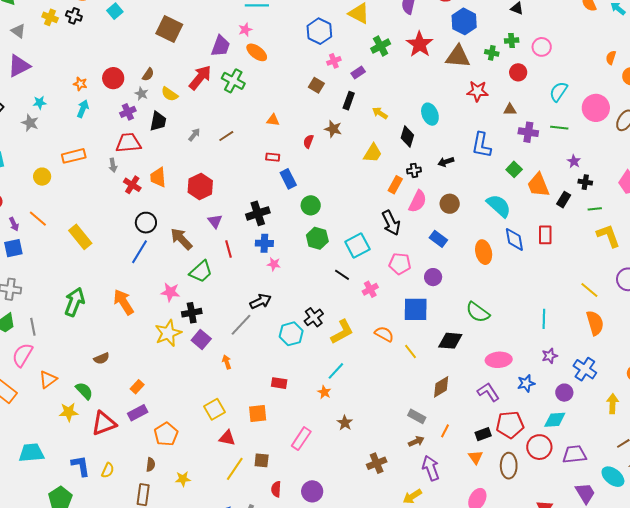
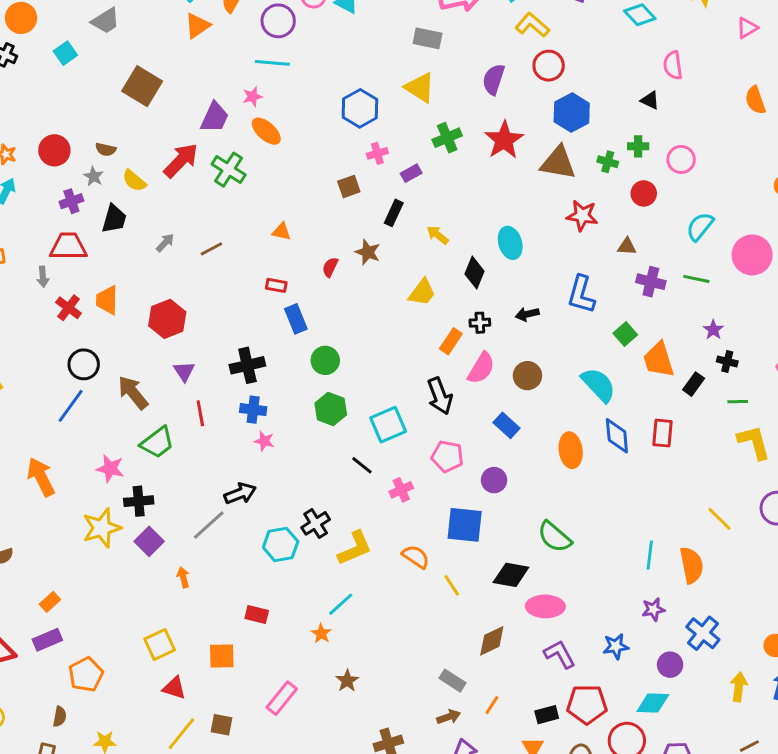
brown semicircle: (148, 74) -> (106, 149), turned 64
brown square: (316, 85) -> (349, 187), turned 35
orange semicircle: (595, 323) -> (691, 565), moved
pink ellipse: (499, 360) -> (545, 606), moved

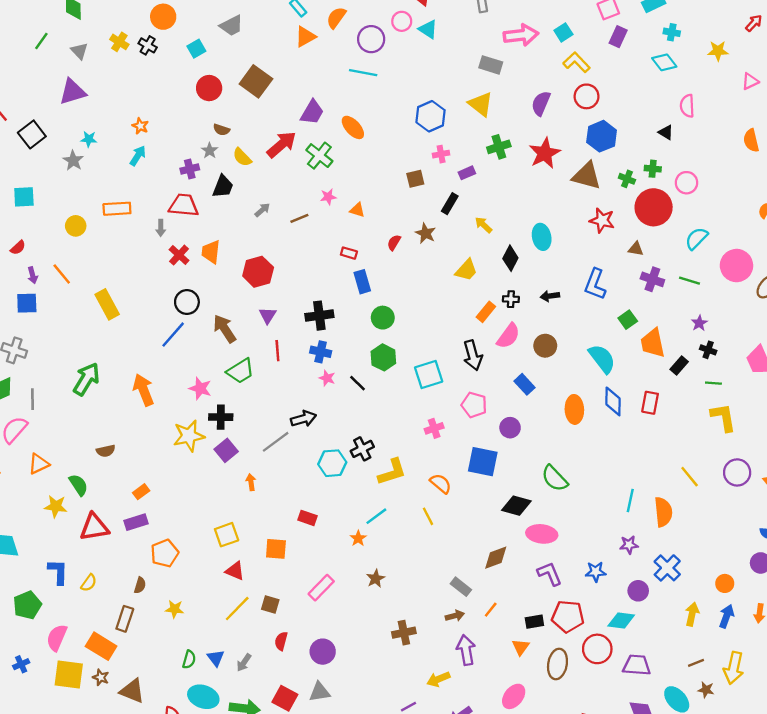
pink star: (253, 97) -> (328, 197), moved
red circle: (54, 150) -> (209, 88), moved
red circle: (644, 193) -> (654, 207), size x1.8
black line: (362, 465) -> (357, 383), moved
yellow line: (452, 585) -> (428, 516), moved

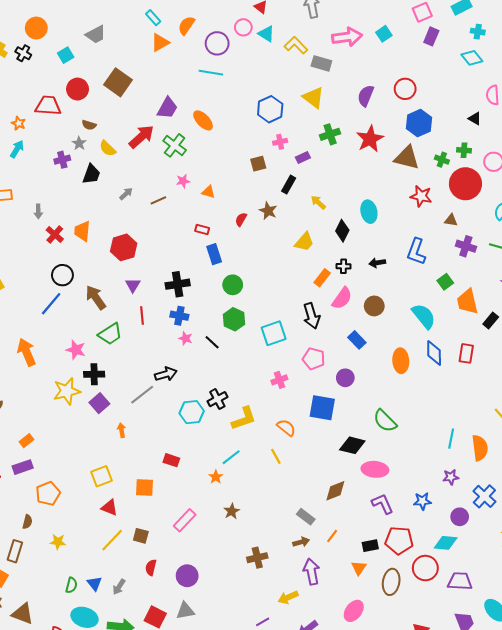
yellow L-shape: (577, 62) -> (296, 45), moved
red trapezoid: (184, 205) -> (48, 106), moved

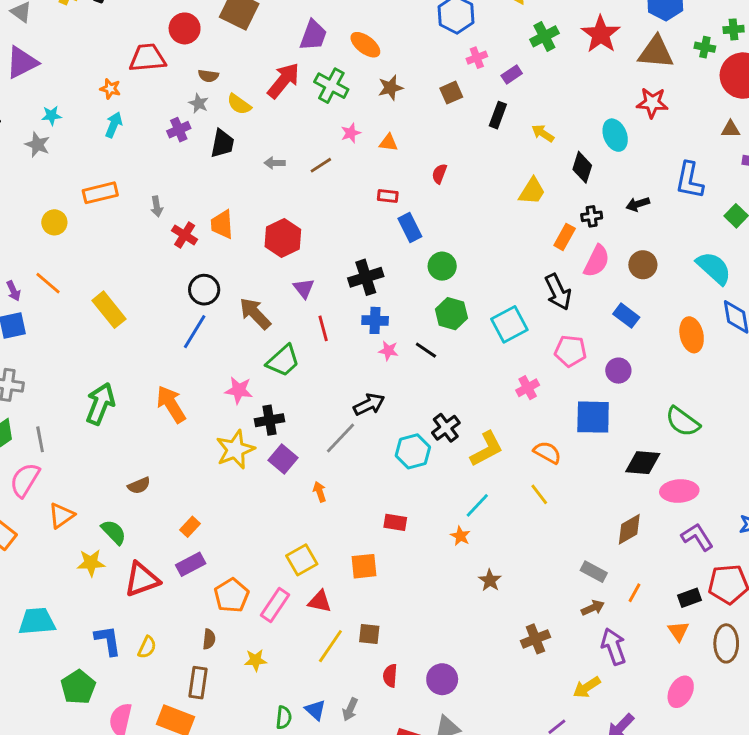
gray arrow: (126, 194) -> (275, 163), turned -128
red star: (421, 196) -> (652, 103), moved
brown star: (268, 211) -> (391, 88), moved, turned -30
pink rectangle: (185, 520) -> (275, 605), moved

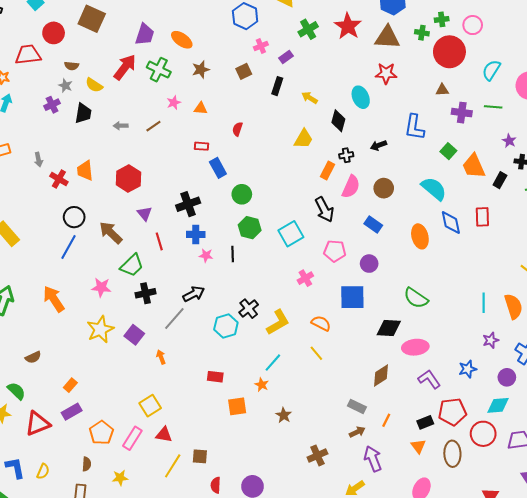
black line: (426, 350) -> (233, 254), turned 56
black cross: (270, 420) -> (146, 293), moved
orange square: (364, 566) -> (237, 406), moved

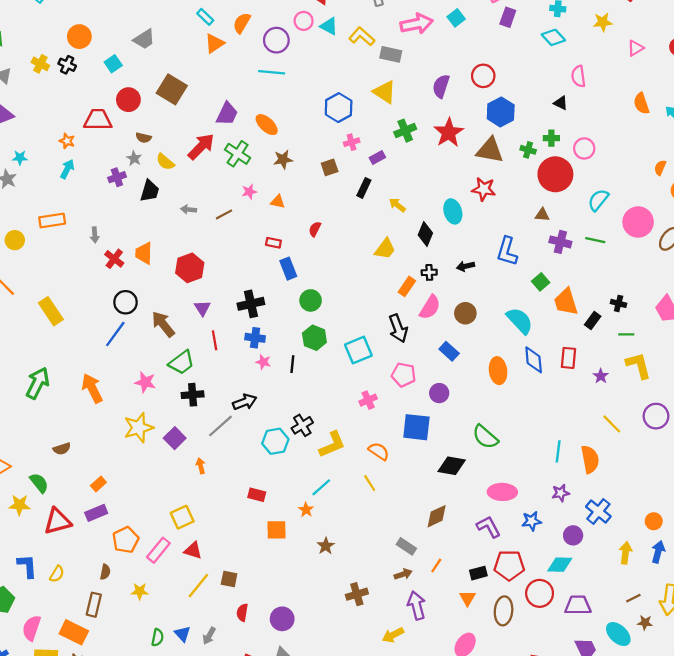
purple star: (509, 141) -> (601, 376), moved
pink ellipse: (415, 347) -> (502, 492), moved

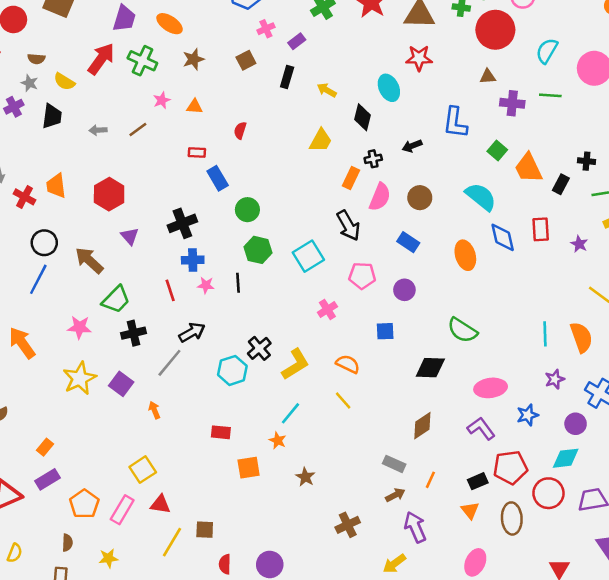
red line: (215, 340) -> (170, 290), moved
blue square: (416, 427) -> (385, 331), size x0.6

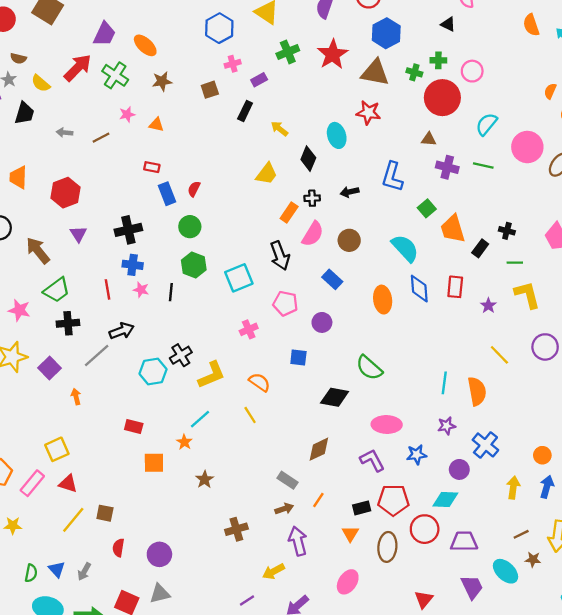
red semicircle: (240, 130) -> (194, 189), moved

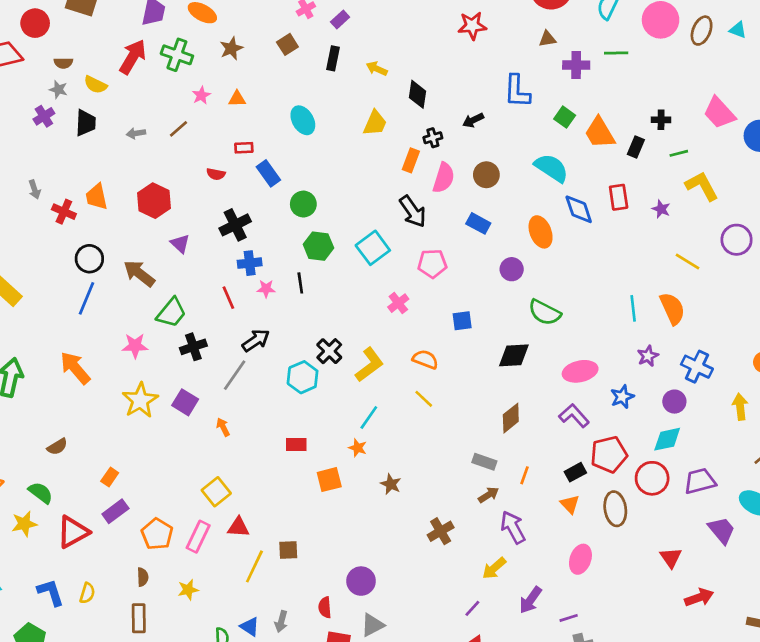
cyan ellipse: (337, 135) -> (303, 120), moved
red semicircle: (194, 189) -> (216, 174), moved, turned -91
purple circle: (322, 322) -> (512, 269), moved
red semicircle: (118, 548) -> (325, 607), moved

